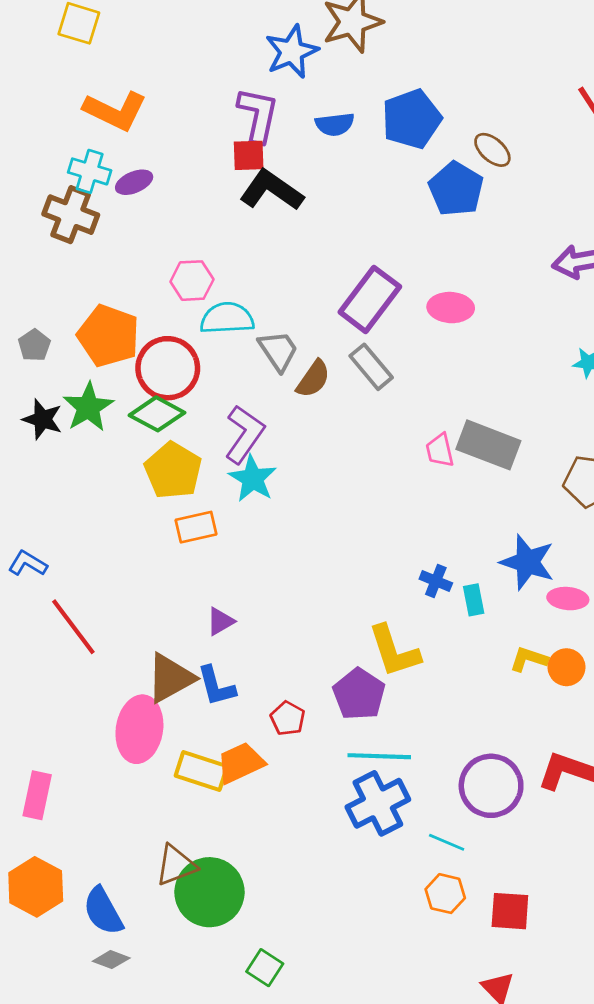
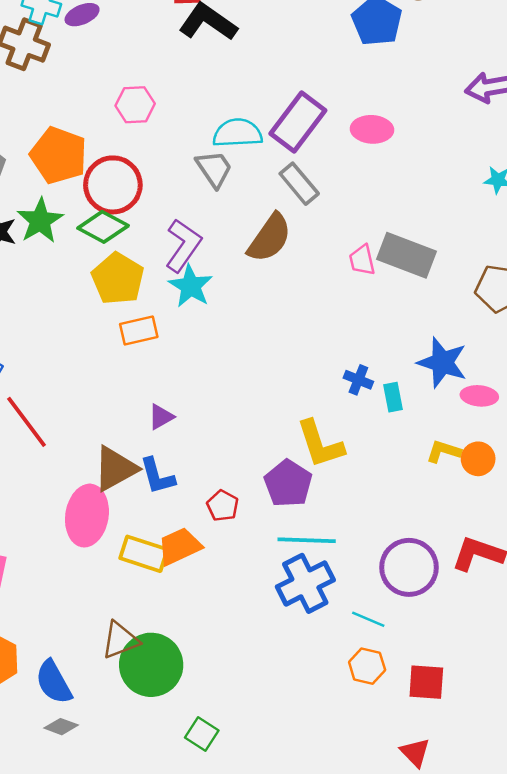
cyan semicircle: (227, 318) -> (237, 133), moved
brown semicircle: (313, 379) -> (270, 238), moved, size x1.4

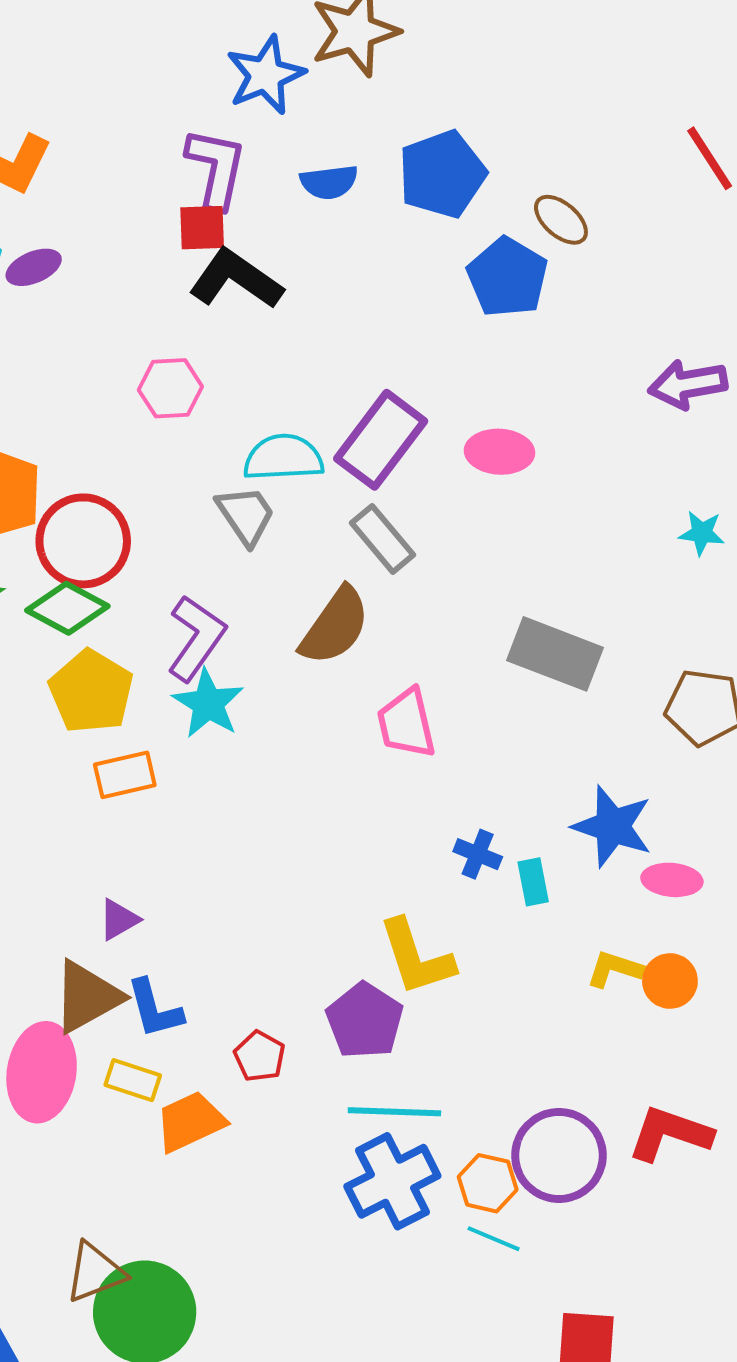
pink hexagon: (135, 105) -> (170, 388), moved
pink trapezoid: (362, 260) -> (406, 723), moved, size x1.4
purple triangle: (161, 417) -> (119, 920), moved
yellow rectangle: (144, 554) -> (133, 1080), moved, size x0.7
orange hexagon: (367, 666) -> (488, 1183), moved

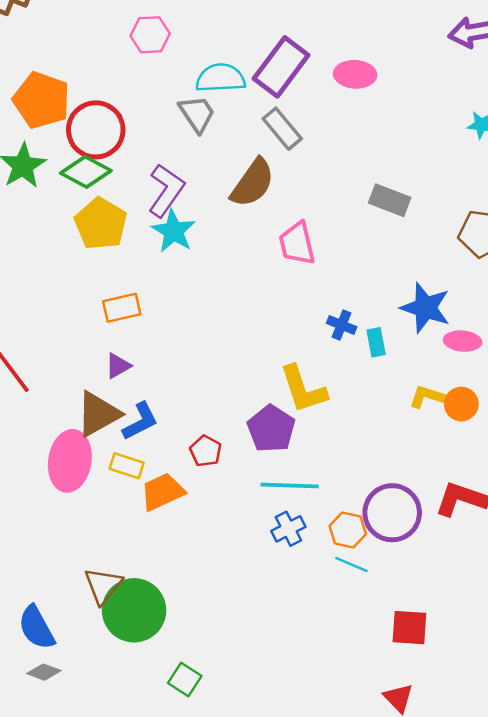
gray rectangle: (555, 654) -> (390, 200), size x0.7
orange rectangle: (125, 775) -> (122, 308), moved
blue L-shape: (155, 1009) -> (140, 421), turned -102
blue cross: (392, 1181) -> (288, 529), size x0.6
brown triangle: (95, 1272) -> (103, 586), turned -30

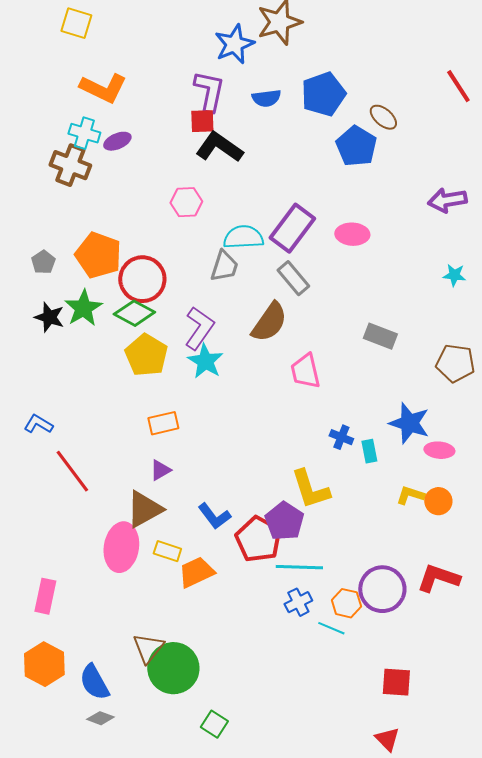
gray trapezoid: (197, 114) -> (224, 266), turned 52
blue L-shape: (140, 421) -> (214, 516), moved, turned 80
red pentagon: (206, 451) -> (258, 539), moved, size x1.8
cyan line: (351, 565) -> (331, 628), moved

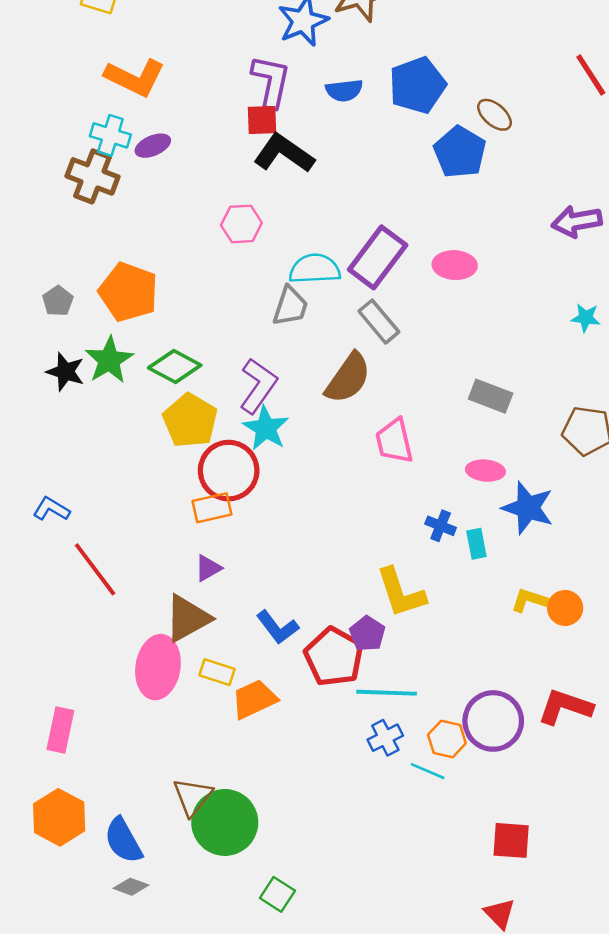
red circle: (142, 279) -> (229, 471), moved
pink ellipse: (439, 450) -> (485, 471), moved
purple pentagon: (284, 521) -> (367, 634), size x0.7

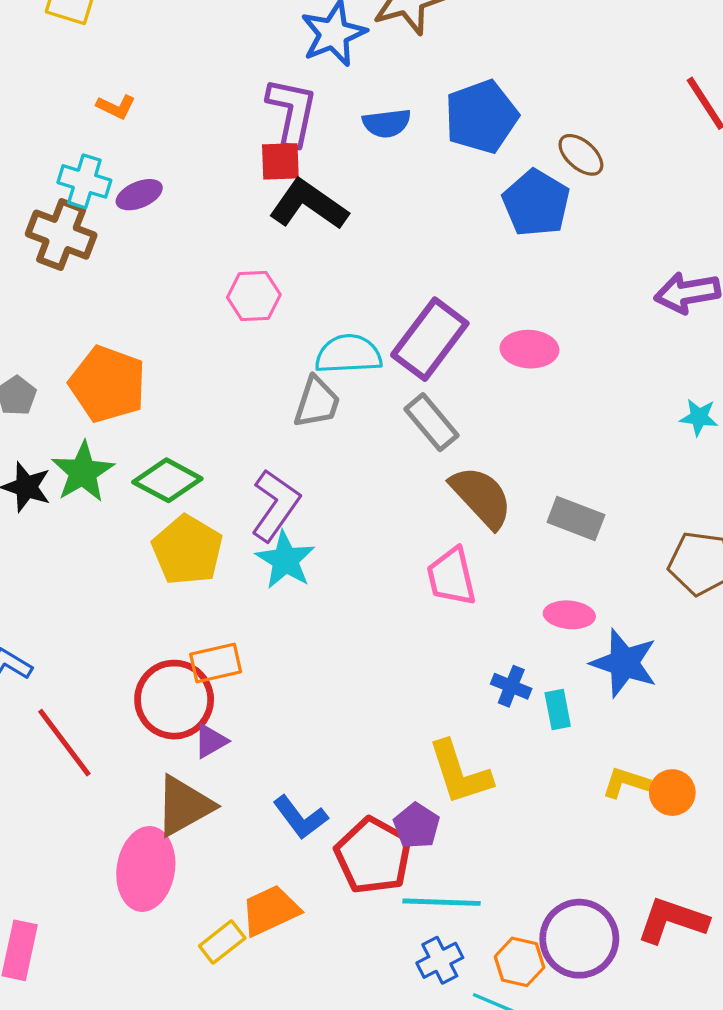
orange L-shape: (135, 78) -> (116, 107), size x0.5
brown semicircle: (348, 378) -> (481, 497), moved, turned -78
red circle: (229, 471) -> (174, 700), moved
yellow rectangle: (217, 672) -> (222, 942), moved, turned -56

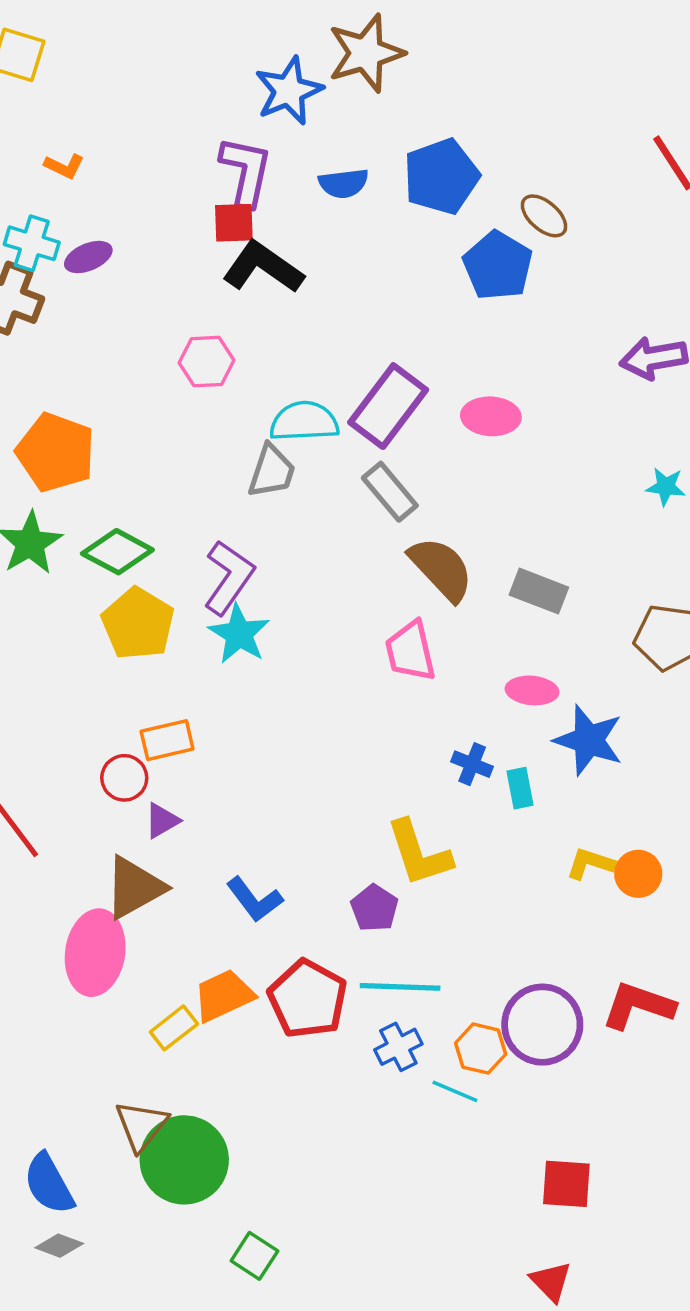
red circle: (174, 700) -> (124, 778), size x0.6
red pentagon: (373, 856) -> (308, 999), moved

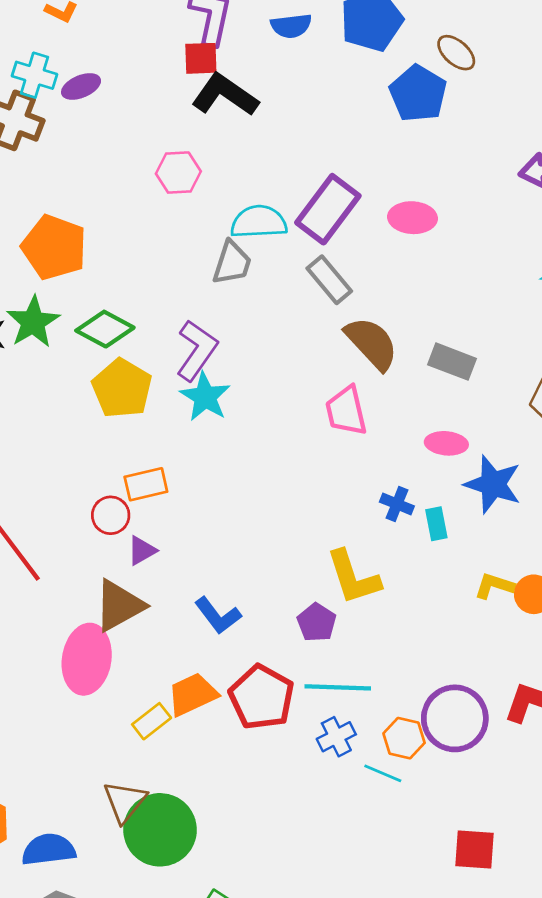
blue semicircle: (49, 1184) -> (49, 850), turned 112

